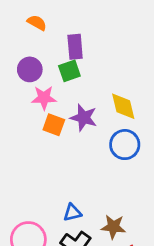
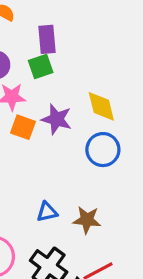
blue triangle: (72, 213) -> (47, 212), moved
brown star: (113, 227) -> (87, 220), moved

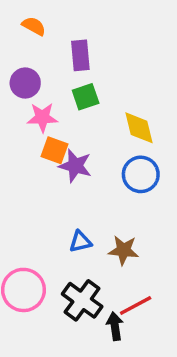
green square: (41, 66) -> (86, 97), moved
purple star: (57, 119) -> (75, 166), moved

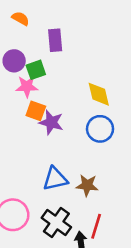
green square: (86, 97) -> (36, 70), moved
blue triangle: (80, 242) -> (55, 179), size x1.5
red line: (136, 305) -> (96, 226), turned -45

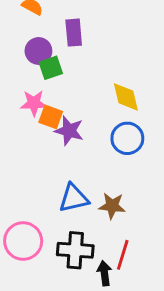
purple circle: (14, 61) -> (38, 51), moved
pink star: (27, 86) -> (34, 103), moved
black cross: (56, 222) -> (75, 250), turned -32

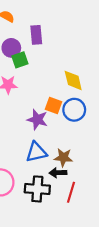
orange square: (51, 117) -> (54, 105), moved
purple star: (69, 131) -> (37, 120), moved
black arrow: (104, 273) -> (58, 173), moved, turned -84

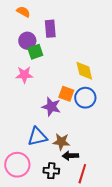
blue triangle: (36, 152) -> (37, 137), moved
brown star: (63, 158) -> (61, 142), moved
black cross: (37, 189) -> (51, 171), size x0.7

